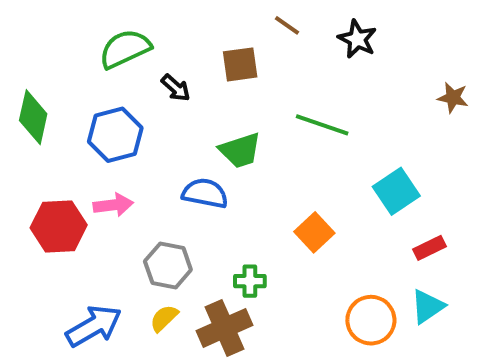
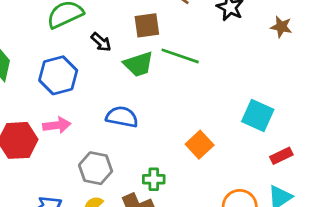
brown star: (453, 98) -> (281, 27), moved
green line: (322, 125) -> (180, 56), moved
green trapezoid: (240, 150) -> (139, 64), moved
cyan square: (396, 191) -> (258, 115), turned -32

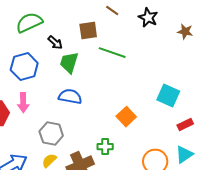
green trapezoid: (139, 64) -> (69, 63), moved, turned 125
pink arrow: (57, 125) -> (23, 103), turned 96
green cross: (154, 179) -> (105, 147), moved

